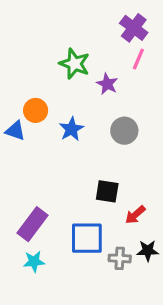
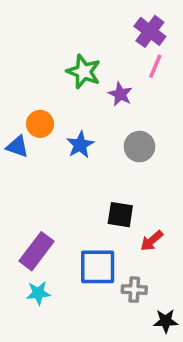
black star: (148, 251) -> (166, 321), moved

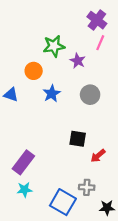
green star: (84, 72) -> (54, 46), turned -30
orange circle: (40, 124) -> (34, 71), moved
blue square: (98, 267) -> (63, 202), moved, turned 30

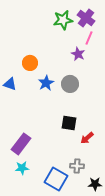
green star: (54, 46) -> (63, 20), moved
purple star: (78, 61) -> (78, 54), moved
gray circle: (90, 95) -> (70, 84), moved

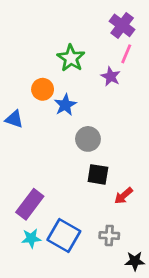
green star: (63, 20) -> (71, 58), moved, turned -30
blue star: (46, 83) -> (65, 105), moved
gray circle: (70, 84) -> (88, 139), moved
blue square: (56, 179) -> (64, 235), moved

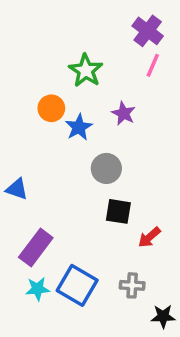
purple star: (111, 77) -> (124, 113), moved
blue triangle: (14, 119) -> (17, 189), moved

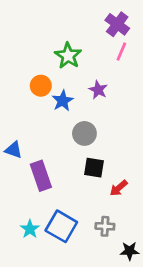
purple rectangle: (36, 248) -> (41, 176), moved, turned -56
cyan star: (38, 289) -> (30, 229), turned -30

